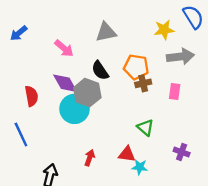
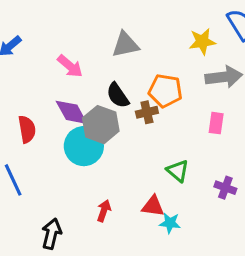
brown cross: (143, 83) -> (147, 112), moved
purple cross: (182, 152) -> (225, 188), moved

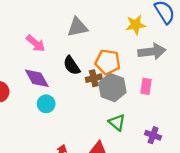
gray hexagon: (101, 125) -> (112, 88), moved
cyan circle: (84, 146) -> (46, 104), size x0.6

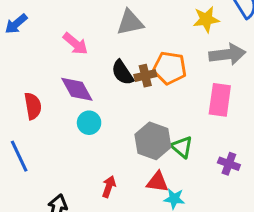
brown cross: (94, 78) -> (145, 76), moved
pink rectangle: (146, 86) -> (220, 100), size x1.5
gray hexagon: (112, 88) -> (153, 141), moved

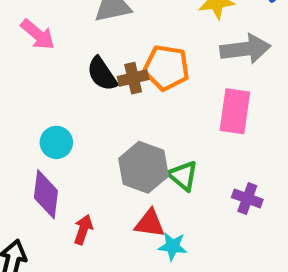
purple diamond: (77, 89) -> (46, 194), moved, turned 36

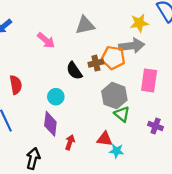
gray arrow: (245, 49) -> (132, 46), moved
black semicircle: (102, 74) -> (74, 71), moved
gray hexagon: (144, 167) -> (114, 96), moved

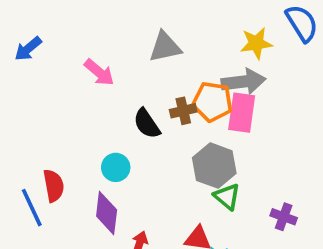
pink rectangle: (149, 80) -> (242, 113), moved
red semicircle: (16, 85) -> (54, 186), moved

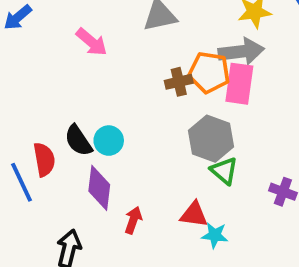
black semicircle: (147, 124) -> (78, 141), moved

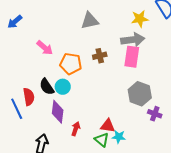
pink arrow: (92, 42) -> (45, 48), moved
orange pentagon: (209, 72) -> (71, 64), moved
gray hexagon: (211, 139) -> (140, 94), moved
green triangle: (224, 171) -> (102, 140), moved

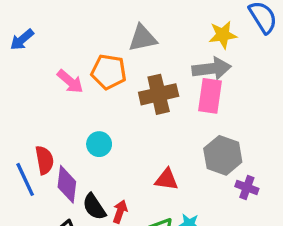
brown cross: (100, 56) -> (159, 94), size x1.6
orange pentagon: (71, 64) -> (109, 72), moved
black semicircle: (47, 87) -> (94, 207), moved
purple diamond: (58, 112) -> (67, 184), moved
red triangle: (108, 126) -> (167, 179), moved

